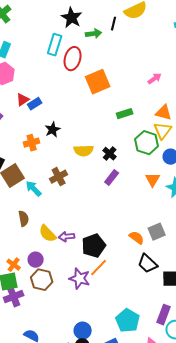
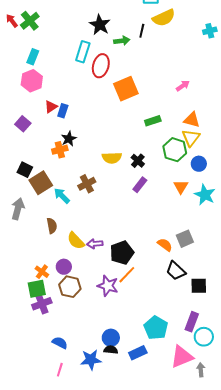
blue rectangle: (35, 104) -> (63, 111), turned -40
black star: (53, 130) -> (69, 139), moved

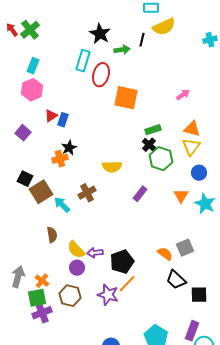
orange square: (126, 89) -> (126, 98), turned 35
green hexagon: (175, 150) -> (161, 159), moved
black cross: (138, 161) -> (149, 145), moved
gray arrow: (18, 209) -> (18, 277), moved
purple circle: (64, 267) -> (77, 268), moved

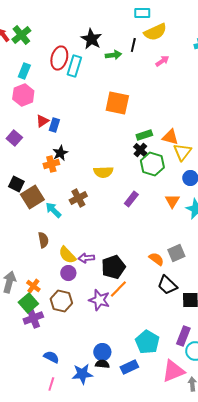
red ellipse: (101, 75) -> (59, 58), moved
pink arrow: (183, 95) -> (162, 61), moved
orange triangle: (192, 129) -> (170, 137), moved
green square: (37, 298) -> (28, 303), turned -30

